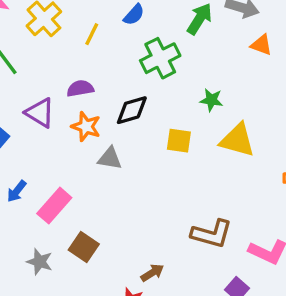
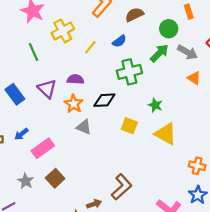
brown L-shape: (212, 234) -> (122, 187), moved, turned -70

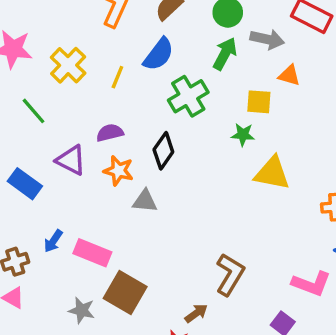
blue semicircle: (119, 41) -> (159, 54), size x1.5
black diamond: (104, 100) -> (163, 151), turned -35
yellow square: (129, 126) -> (259, 102), moved
pink rectangle: (43, 148) -> (92, 253), turned 75
brown square: (55, 178) -> (125, 292), size x1.4

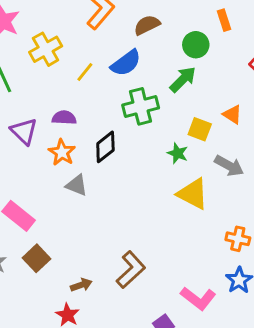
gray arrow: (267, 39) -> (229, 166), moved
brown square: (125, 292) -> (36, 258), size x0.7
brown arrow: (196, 313) -> (81, 285), moved

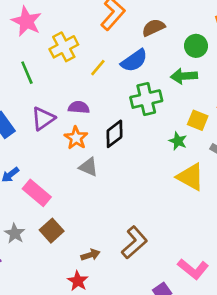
green arrow: (183, 79) -> (184, 76), turned -140
purple triangle: (24, 131) -> (43, 119), turned 40

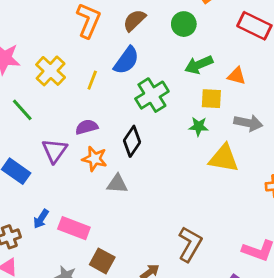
green arrow: (184, 76) -> (199, 65), moved

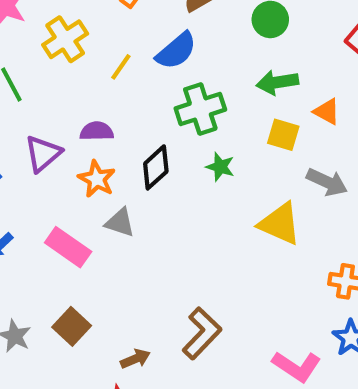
green star: (199, 126) -> (220, 167), moved
pink rectangle: (74, 228) -> (68, 247), moved

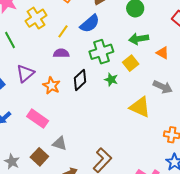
purple semicircle: (97, 131) -> (61, 53), moved
yellow square: (283, 135) -> (131, 63), moved, turned 35
gray triangle: (120, 223) -> (60, 143), moved

